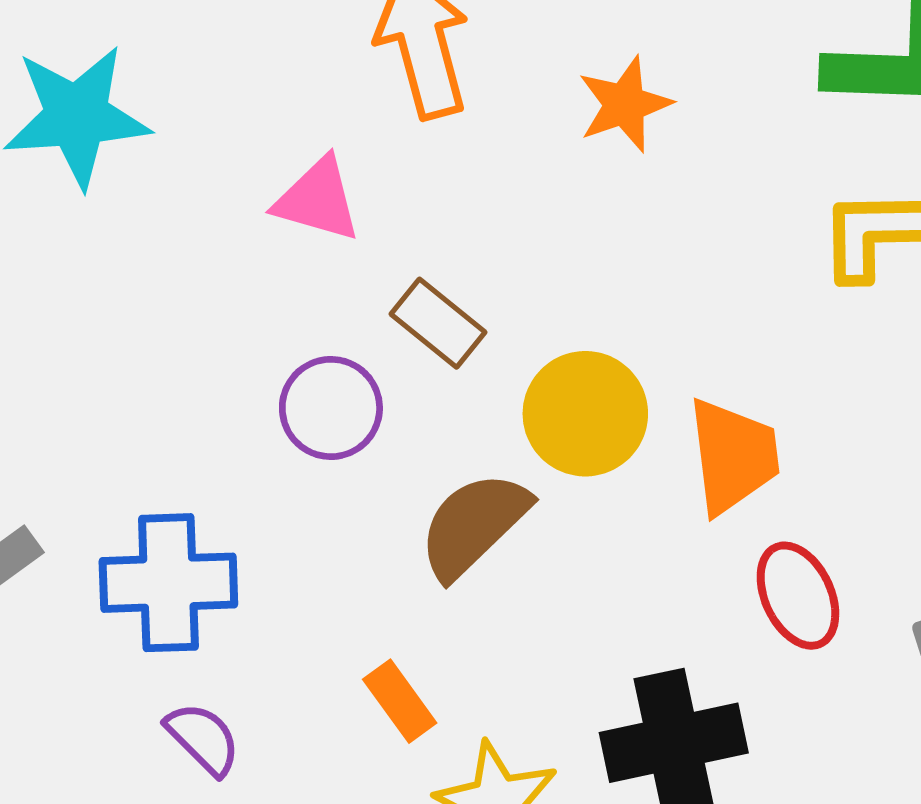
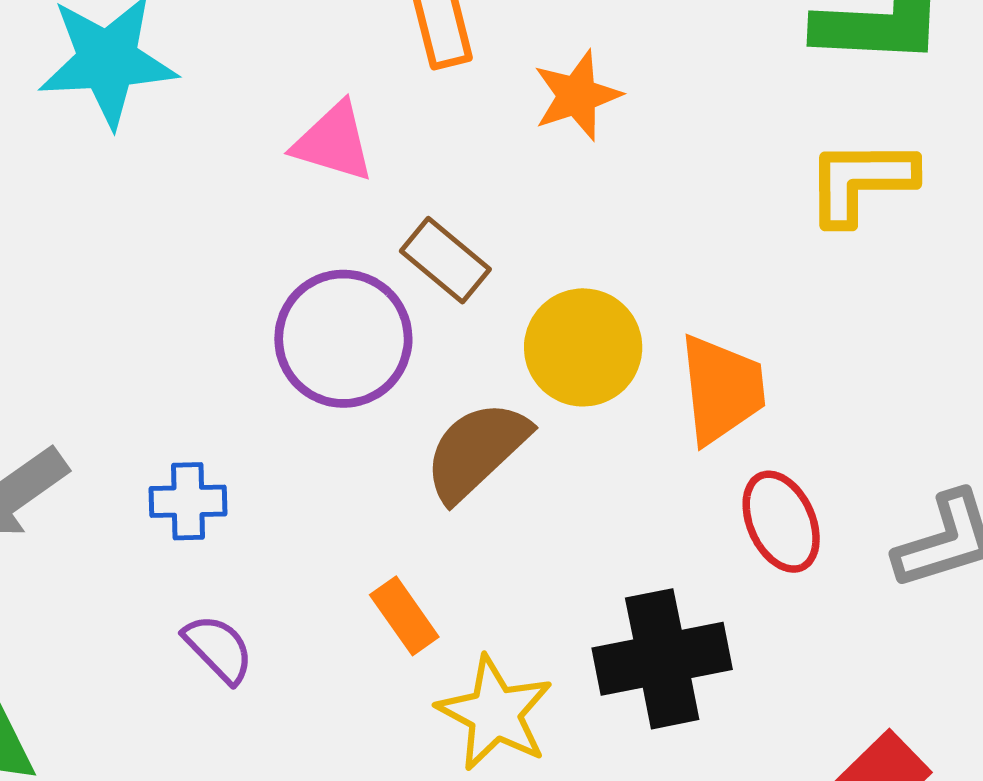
orange star: (625, 104) -> (577, 96), moved
purple circle: (331, 408) -> (343, 339), size x1.4
blue cross: (168, 583) -> (188, 501), size x0.6

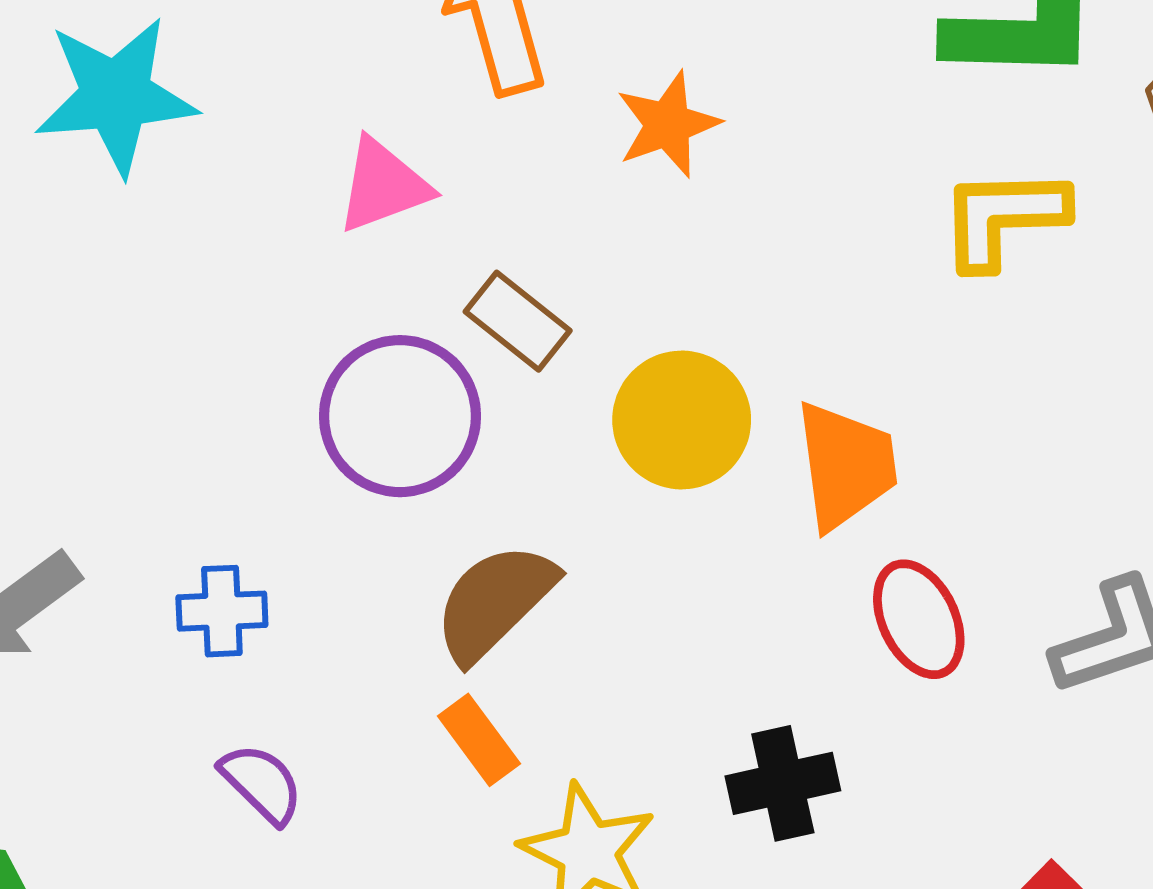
pink triangle: (334, 142) -> (383, 186), turned -36
brown semicircle: (476, 451) -> (495, 602), moved
black cross: (662, 659) -> (783, 783), size x0.7

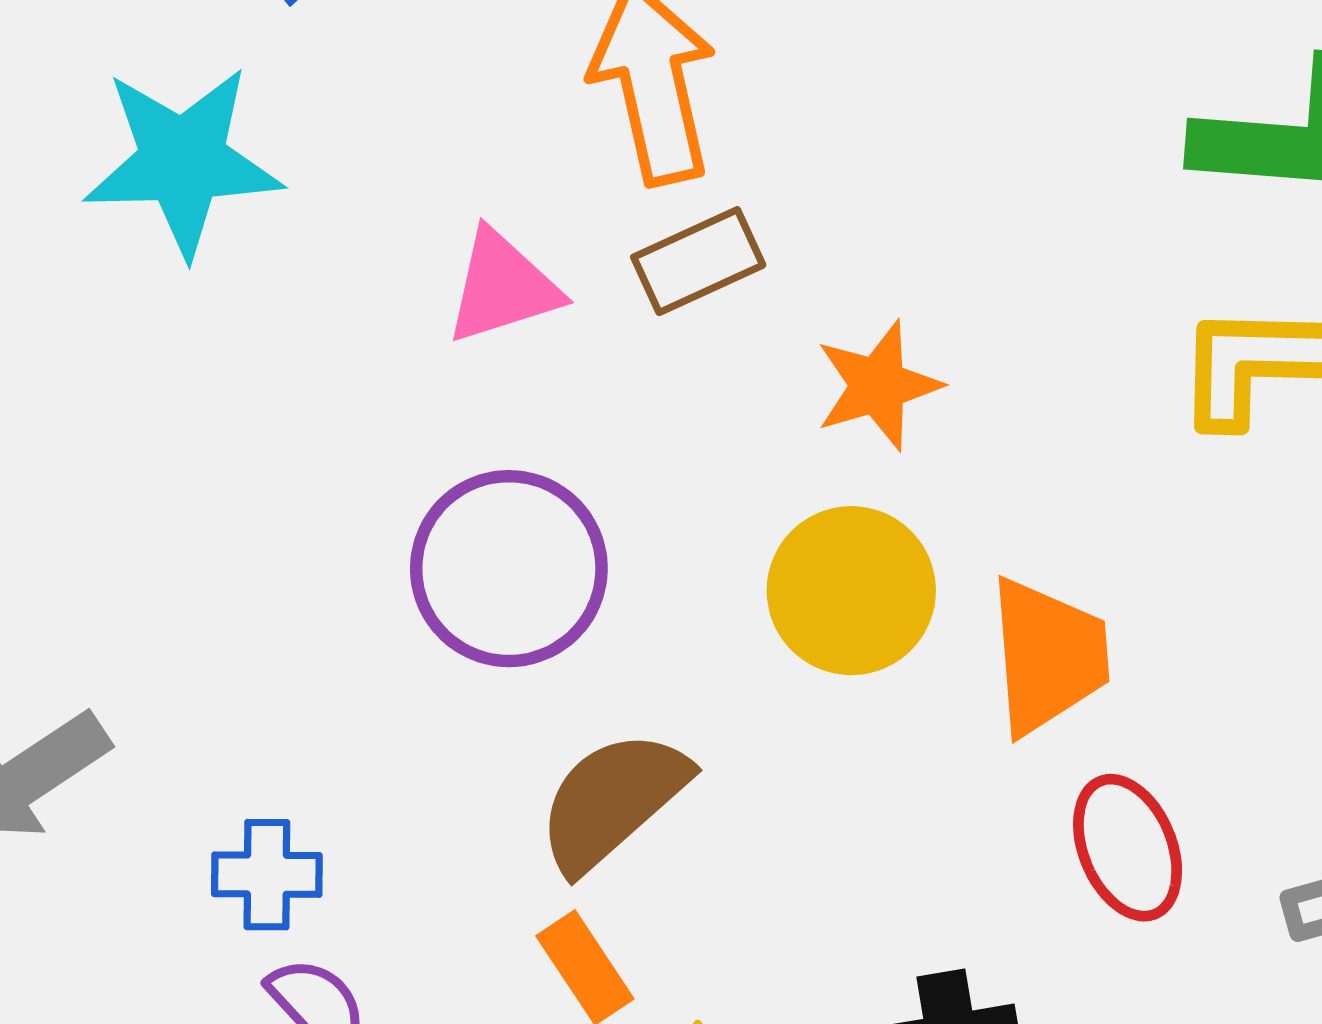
orange star: (668, 124) -> (878, 386), moved
brown rectangle: (518, 321) -> (698, 261), moved, turned -66
blue cross: (222, 611) -> (267, 875), moved

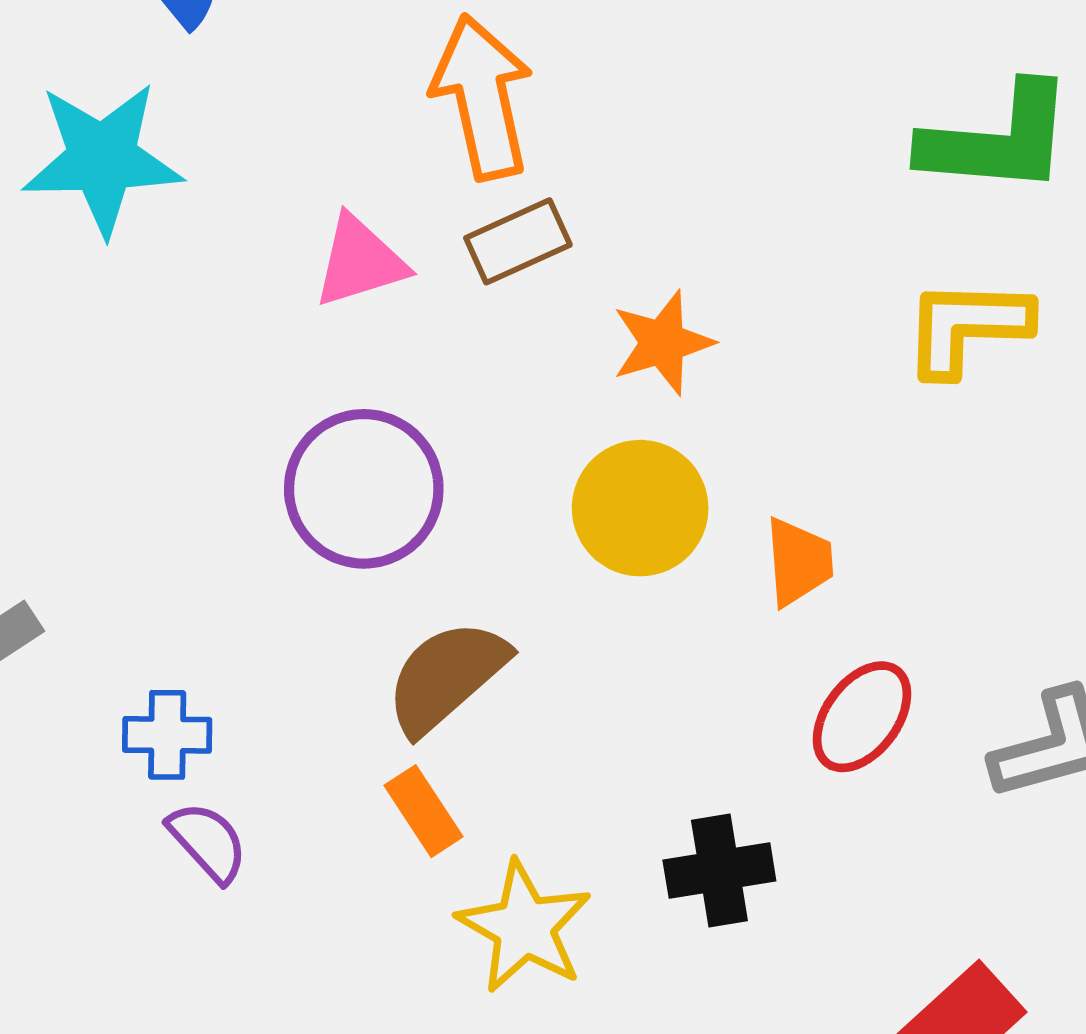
orange trapezoid: (1048, 656) -> (799, 562), size x0.7
red ellipse: (1128, 848) -> (862, 717), turned 59

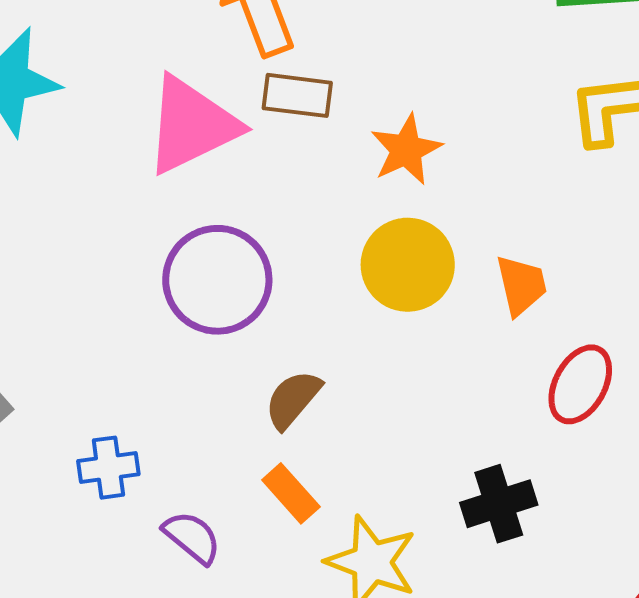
brown rectangle: (518, 241) -> (297, 95), turned 40
pink triangle: (360, 262) -> (192, 125), size x1.5
brown semicircle: (446, 677) -> (293, 399), size x0.7
purple semicircle: (208, 842) -> (192, 537), moved

